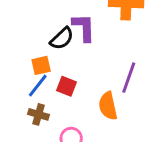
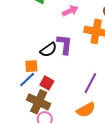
orange semicircle: (108, 106) -> (86, 110), moved, turned -114
brown cross: (39, 114) -> (39, 102), moved, size x1.6

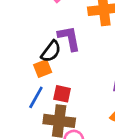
orange square: (31, 66) -> (43, 68), moved

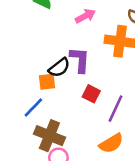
red square: (62, 94) -> (91, 94), moved

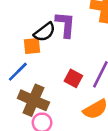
red square: (91, 94) -> (73, 78), moved

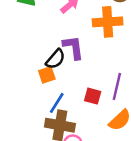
blue line: (18, 72) -> (57, 103), moved

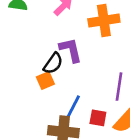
red square: (93, 96) -> (98, 118), moved
blue line: (57, 103) -> (74, 106), moved

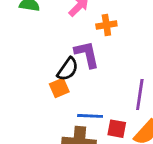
orange cross: (104, 21) -> (106, 25), moved, size x0.6
blue line: (74, 106) -> (90, 116), turned 65

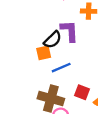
blue line: (90, 116) -> (61, 68), moved, turned -36

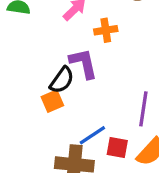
blue line: (61, 68) -> (92, 135), moved

